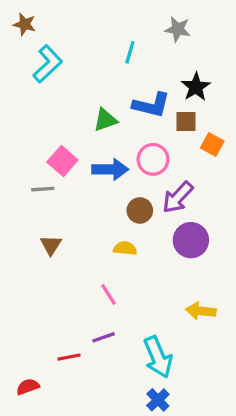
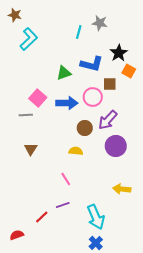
gray star: (178, 29) -> (100, 23), moved
brown square: (186, 122) -> (110, 84), moved
orange square: (212, 145) -> (129, 71), moved
red line: (69, 357) -> (42, 217), turned -32

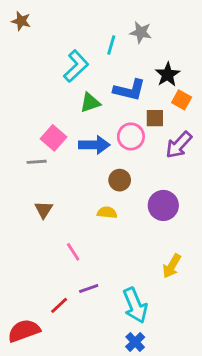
cyan L-shape: (29, 39) -> (76, 66), moved
purple arrow: (108, 120) -> (179, 145), moved
pink line: (66, 179) -> (73, 252), moved
yellow arrow: (122, 189) -> (172, 266), turned -66
red semicircle: (17, 235) -> (24, 331), size x1.6

